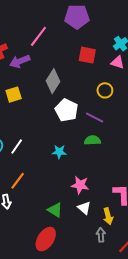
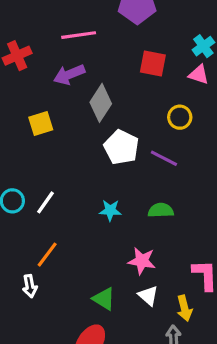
pink line: (38, 36) -> (79, 35), turned 45
purple arrow: (20, 61) -> (69, 75), moved
green semicircle: (92, 140) -> (161, 210), moved

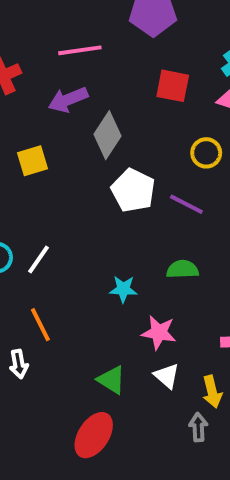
cyan star: (110, 210) -> (123, 289), moved
orange line: (47, 255) -> (40, 325), turned -64

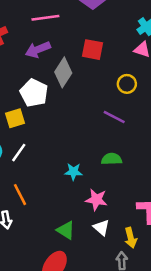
red square: (173, 86) -> (93, 50), moved
yellow square: (33, 161) -> (15, 118), moved
white pentagon: (133, 190) -> (34, 93), moved

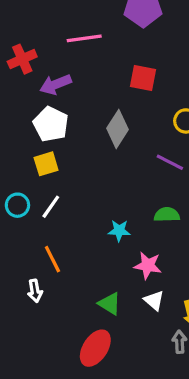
purple arrow: (38, 50) -> (56, 84), moved
gray diamond: (63, 72) -> (118, 129), moved
white pentagon: (34, 93) -> (51, 124), moved

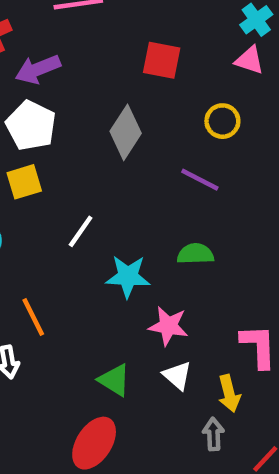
white line: (51, 207) -> (81, 231), moved
cyan star: (119, 231) -> (128, 276), size x1.4

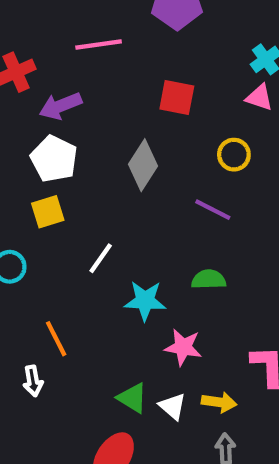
white triangle: (177, 376) -> (173, 406), moved
yellow arrow: (229, 394) -> (219, 402), moved, turned -68

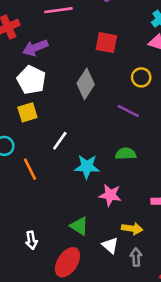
orange line: (56, 339) -> (30, 169), moved
white arrow: (33, 381) -> (31, 240), moved
white triangle: (173, 406) -> (110, 245), moved

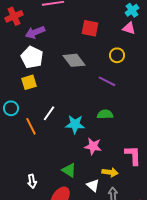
gray diamond: (86, 84) -> (74, 60), turned -70
white line: (60, 141) -> (49, 113), moved

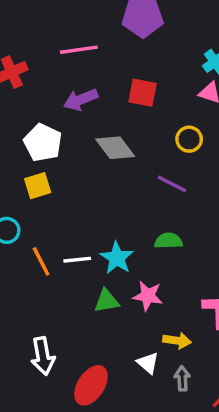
purple arrow: (35, 32) -> (81, 100), moved
white line: (49, 113) -> (77, 260), moved, turned 49
cyan star: (75, 124) -> (117, 258), turned 30
green triangle: (69, 170) -> (106, 301), moved, turned -42
white arrow: (32, 181) -> (43, 356), size x1.5

